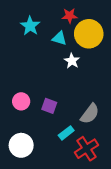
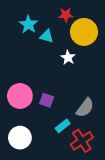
cyan triangle: (59, 38) -> (47, 36), moved
pink circle: (21, 101) -> (20, 96), size x1.5

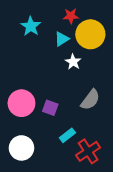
cyan triangle: (47, 36) -> (62, 39), moved, turned -48
gray semicircle: (85, 108) -> (90, 100), moved

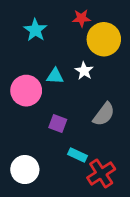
cyan triangle: (62, 39) -> (55, 76), moved, turned 35
pink circle: (21, 103) -> (26, 91), moved
cyan rectangle: (67, 135) -> (78, 155), turned 63

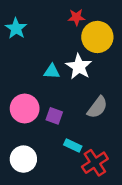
cyan star: (35, 30) -> (16, 28), moved
white star: (84, 71) -> (79, 67), size x1.5
pink circle: (26, 91) -> (25, 108), moved

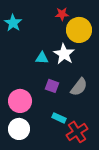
pink circle: (25, 108) -> (20, 101), moved
purple square: (54, 116) -> (52, 86), moved

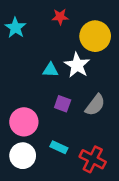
red star: (62, 14) -> (60, 17), moved
cyan rectangle: (59, 118) -> (59, 147), moved
red cross: (77, 132) -> (93, 159), turned -30

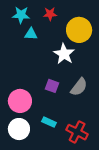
cyan star: (15, 28) -> (21, 15), moved, turned -30
cyan triangle: (50, 70) -> (31, 34), moved

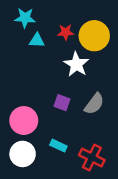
red star: (50, 14) -> (66, 32), moved

